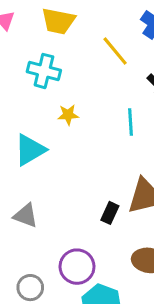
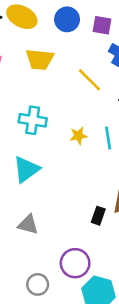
cyan cross: (44, 71) -> (33, 120), moved
yellow star: (68, 115) -> (78, 136), moved

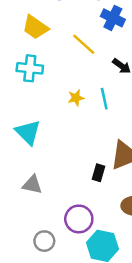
yellow trapezoid: (40, 59) -> (35, 27), turned 32
cyan cross: (33, 120) -> (30, 68), moved
cyan triangle: (26, 169) -> (28, 132), turned -36

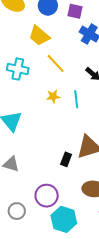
yellow trapezoid: (35, 27) -> (39, 36), moved
yellow line: (84, 44) -> (56, 63), moved

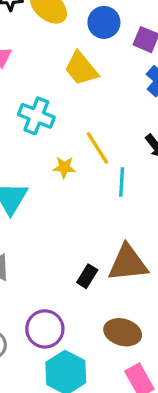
yellow line: (56, 63) -> (97, 148), moved
yellow star: (53, 97) -> (64, 167), moved

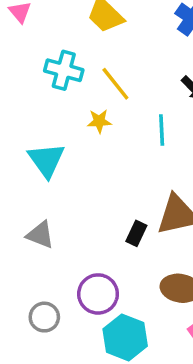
yellow line: (97, 148) -> (115, 84), moved

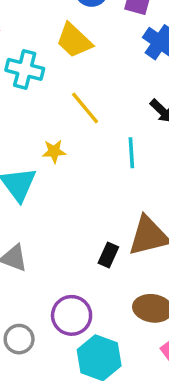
cyan cross: (64, 70) -> (25, 69), moved
yellow star: (99, 121) -> (54, 151), moved

